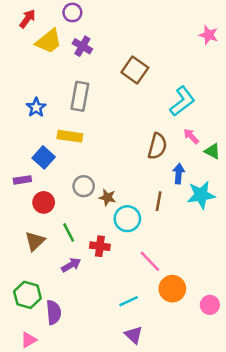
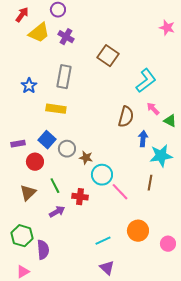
blue square: (44, 157) -> (47, 140), moved
brown line: (159, 201) -> (150, 183), moved
pink line: (150, 261) -> (120, 192), moved

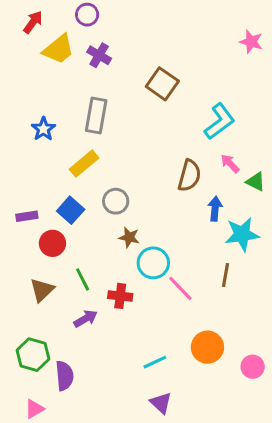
yellow rectangle: (56, 109) -> (84, 164), turned -48
gray circle: (67, 149) -> (116, 201), moved

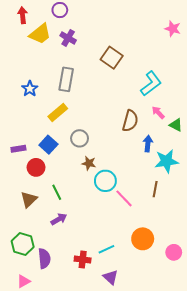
red arrow: (33, 22) -> (23, 15), turned -42
red cross: (120, 296) -> (83, 260), moved

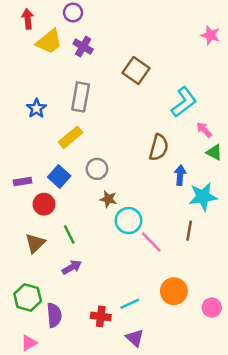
pink arrow: (158, 113) -> (204, 130), moved

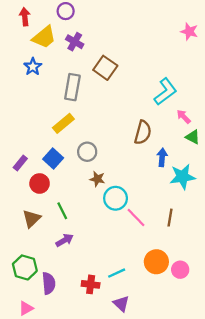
brown square: (136, 71) -> (105, 68), moved
blue star: (36, 108) -> (33, 67), moved
purple rectangle: (23, 181) -> (20, 163), turned -42
brown line: (189, 231) -> (170, 218), moved
pink circle: (212, 308) -> (180, 270), moved

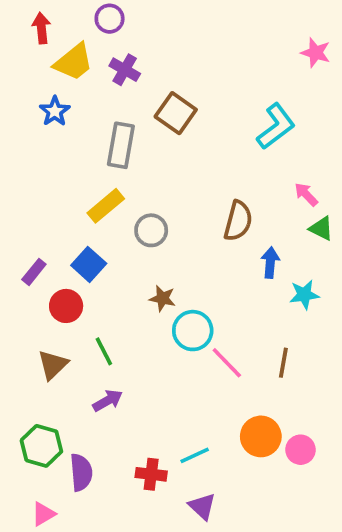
cyan L-shape: (165, 92) -> (276, 126), moved
gray circle: (87, 152) -> (151, 230), moved
cyan star: (182, 177) -> (304, 295), size x0.7

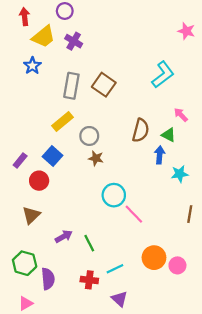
brown square: (176, 113) -> (104, 85), moved
green triangle: (321, 228) -> (169, 135), moved
brown star: (162, 298) -> (96, 158), moved
green line: (104, 351) -> (89, 243), moved
brown line: (283, 363) -> (190, 214), moved

